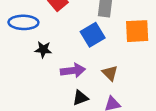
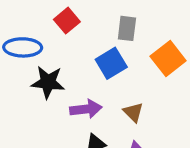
orange square: (137, 31) -> (168, 58), turned -35
black star: (43, 50) -> (48, 82), size x1.5

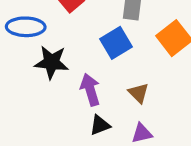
purple arrow: (86, 109) -> (90, 90), turned -100

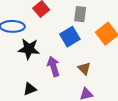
black triangle: (100, 125) -> (30, 89), moved

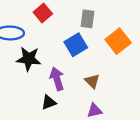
black triangle: (30, 89) -> (49, 102), moved

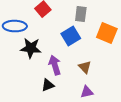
orange square: (118, 41) -> (107, 33), turned -30

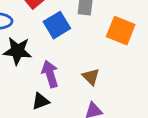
blue square: (71, 36) -> (57, 25), moved

